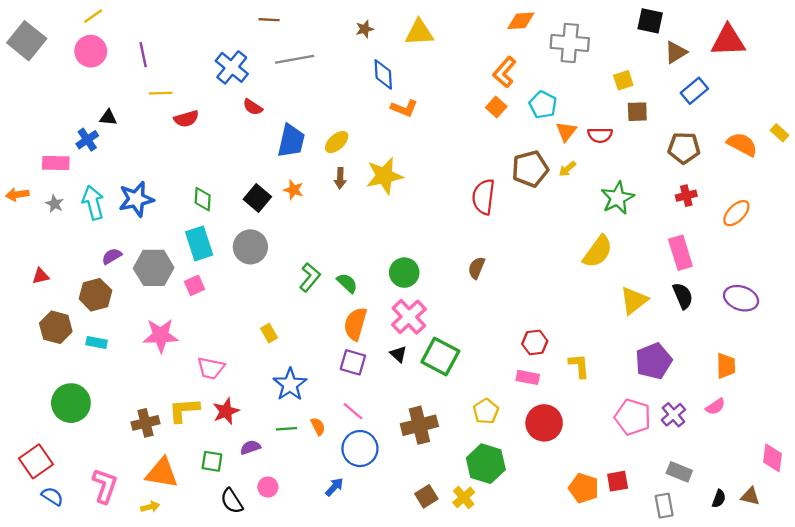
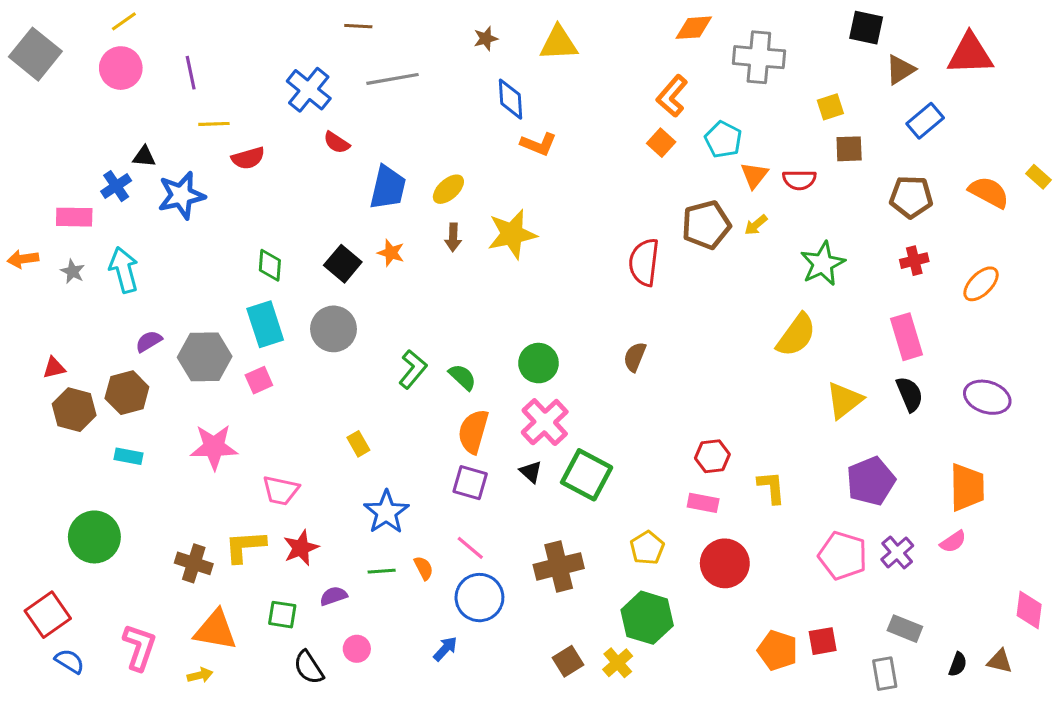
blue star: (136, 199) -> (181, 195), moved
brown hexagon: (56, 327) -> (74, 410), moved
orange trapezoid: (726, 366) -> (967, 487), size x1.4
brown cross: (146, 423) -> (194, 563), turned 32

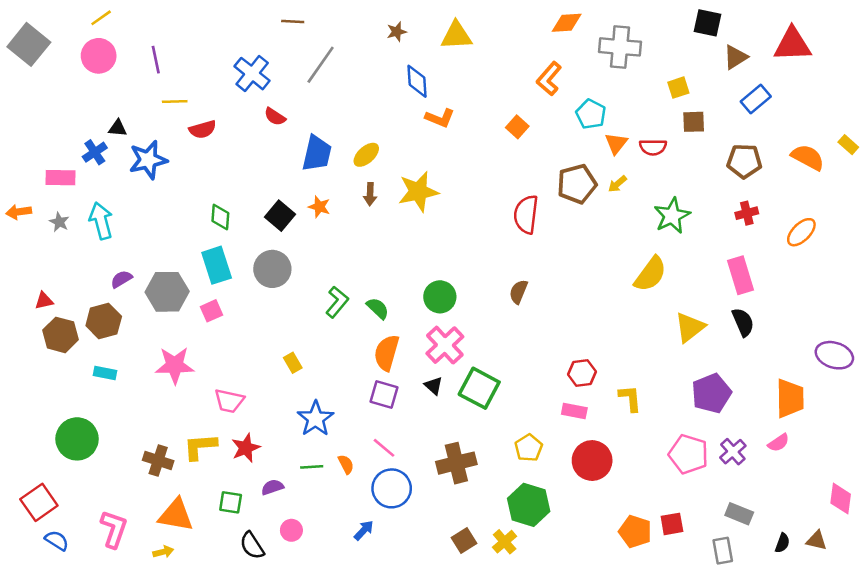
gray line: (393, 79) -> (321, 65), turned -45
orange square: (661, 143) -> (517, 127), moved
purple ellipse: (987, 397) -> (834, 355), moved

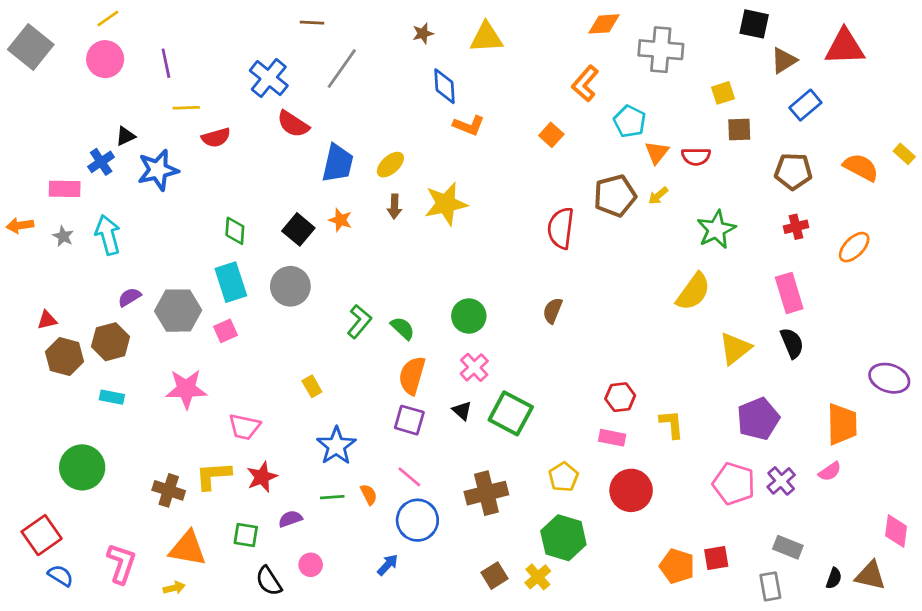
red semicircle: (275, 117) -> (293, 124), size x1.4
black triangle: (118, 128) -> (125, 136), turned -30
pink cross: (445, 345) -> (474, 367), size x0.7
brown triangle: (817, 540) -> (870, 576), size x1.4

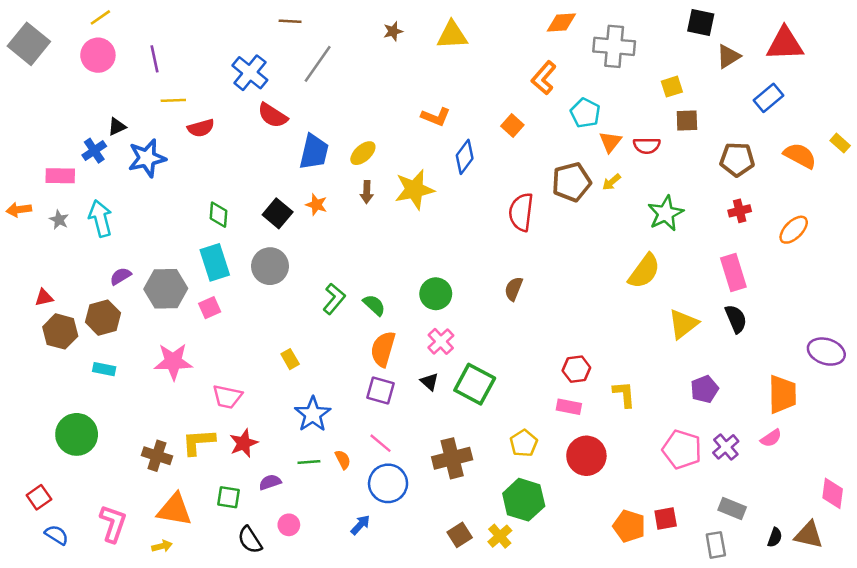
blue diamond: (444, 86) -> (465, 157), moved, turned 40
blue rectangle: (805, 105) -> (769, 98), moved
purple pentagon: (758, 419) -> (704, 389), size x0.7
red square: (42, 535) -> (39, 497), size x0.7

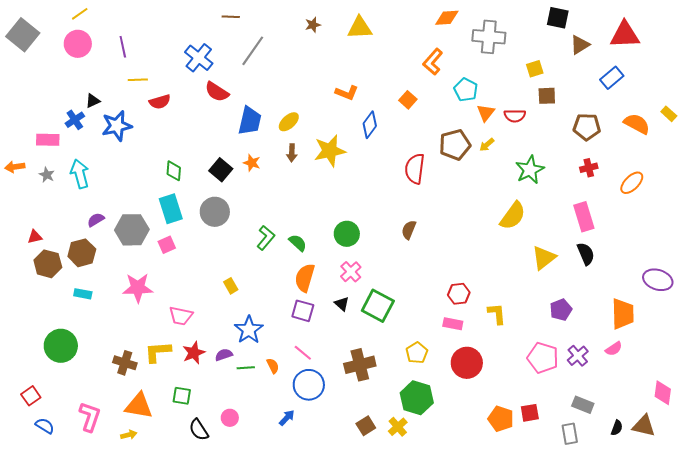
purple semicircle: (270, 482) -> (224, 355), moved

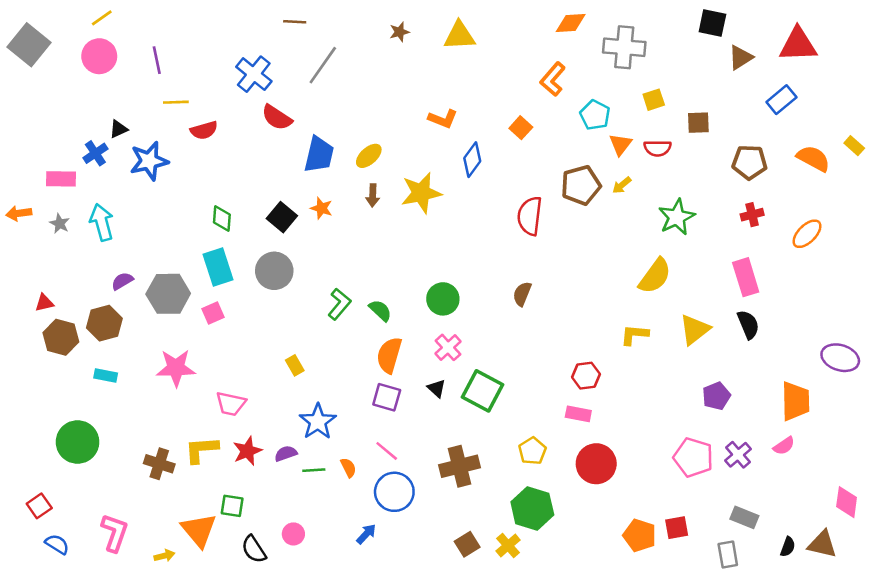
yellow square: (535, 69) -> (654, 100), moved
yellow L-shape: (497, 314) -> (635, 335), moved, turned -80
orange triangle: (139, 406) -> (199, 530), moved, turned 40

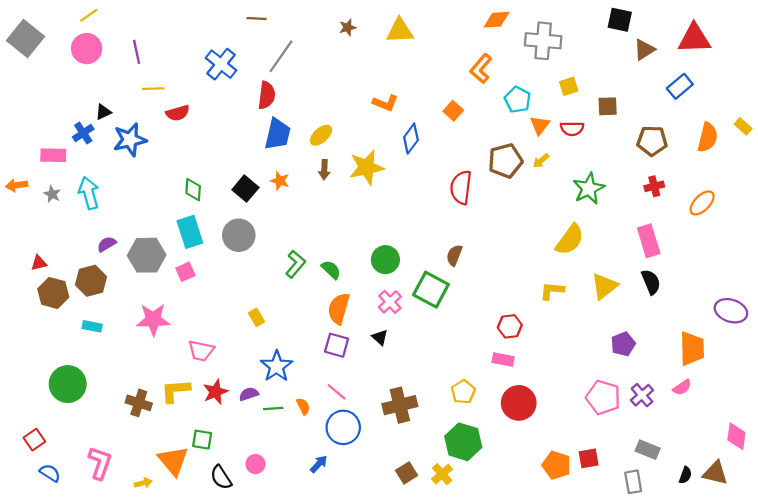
red semicircle: (277, 118) -> (267, 95), moved, turned -116
orange semicircle: (813, 158) -> (708, 137), turned 76
green square: (482, 391) -> (431, 290), moved

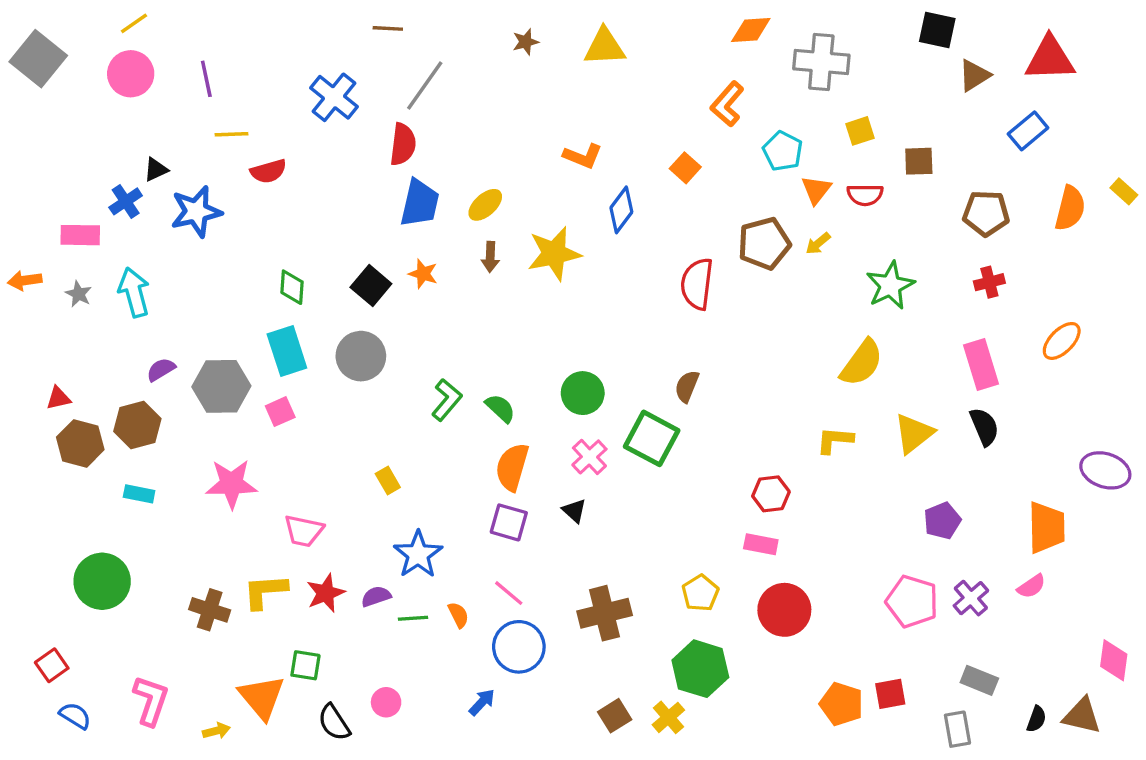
orange ellipse: (702, 203) -> (1062, 341), moved

